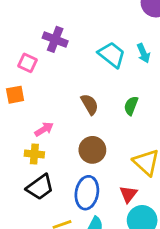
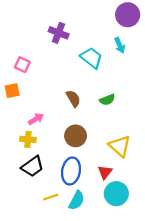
purple cross: (55, 39) -> (59, 33), moved
cyan arrow: (143, 53) -> (120, 45), moved
green semicircle: (131, 106) -> (107, 100), turned -133

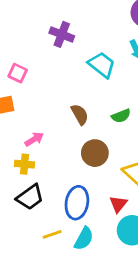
brown circle: (76, 136) -> (95, 153), moved

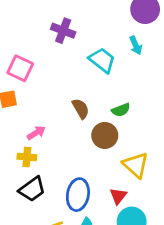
pink square: (18, 73) -> (20, 68), size x1.4
brown circle: (95, 153) -> (105, 135), moved

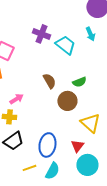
purple cross: (63, 31) -> (41, 34), moved

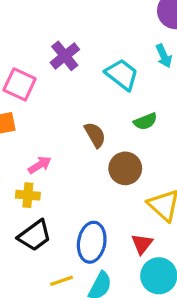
purple cross: (41, 34) -> (65, 56), moved, turned 30
green semicircle: (79, 82) -> (145, 121), moved

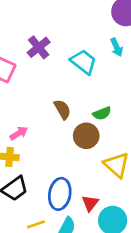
green semicircle: (145, 121) -> (102, 113), moved
red triangle: (142, 244) -> (90, 203), moved

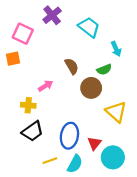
cyan arrow: (117, 47) -> (116, 49), moved
pink arrow: (19, 133) -> (46, 86), moved

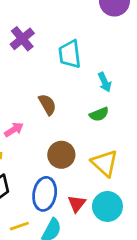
cyan trapezoid: (89, 27) -> (70, 54), turned -135
green semicircle: (104, 69) -> (99, 114), moved
brown circle: (91, 88) -> (61, 155), moved
cyan circle: (113, 157) -> (107, 206), moved

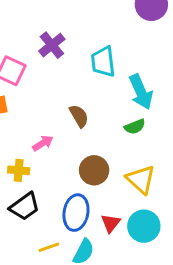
cyan arrow: (105, 82) -> (141, 92), size x1.6

